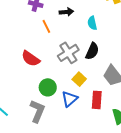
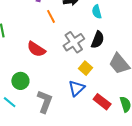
green circle: (48, 87) -> (20, 81), moved
red rectangle: (97, 100) -> (102, 102), moved, turned -54

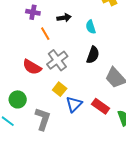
gray cross: (74, 42) -> (57, 60), moved
yellow square: (86, 68) -> (60, 89), moved
red rectangle: (102, 102) -> (101, 106), moved

